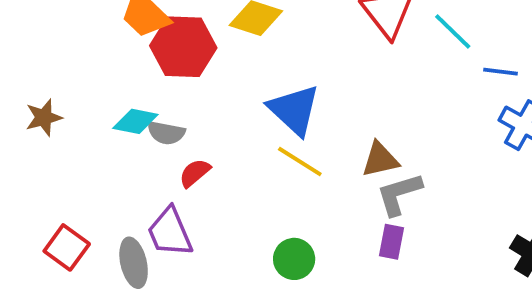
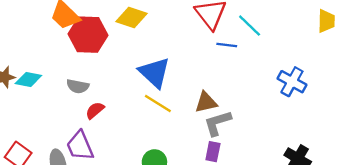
blue line: (501, 72) -> (227, 45), moved
cyan diamond: (135, 121) -> (28, 79), moved

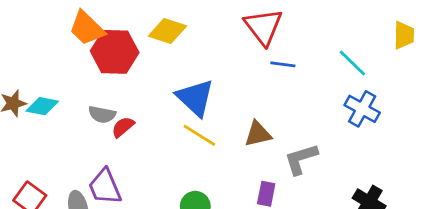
cyan line: (250, 26) -> (352, 63), moved
red semicircle: (95, 110) -> (123, 127), moved
gray L-shape: (218, 123) -> (301, 159), moved

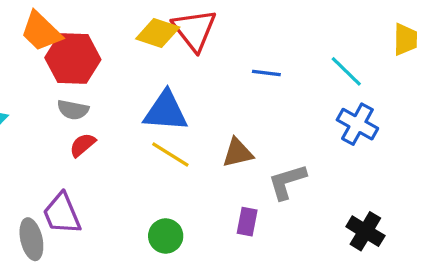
red triangle: (263, 27) -> (194, 30), moved
yellow diamond: (167, 31) -> (158, 33), moved
blue triangle: (195, 98) -> (166, 111), turned -39
gray semicircle: (102, 114) -> (73, 110), moved

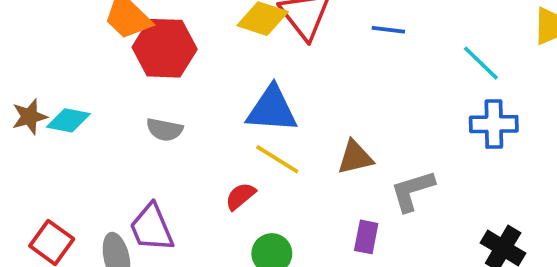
blue line: (266, 73) -> (388, 30), moved
gray semicircle: (73, 110) -> (165, 130), moved
blue cross: (357, 124) -> (494, 124), turned -30
red semicircle: (83, 145) -> (240, 196), moved

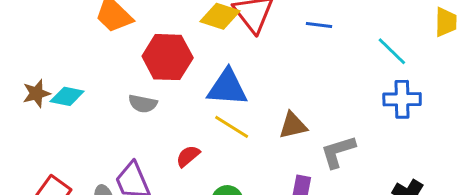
red hexagon: (165, 48) -> (168, 57), moved
red semicircle: (240, 196) -> (188, 156), moved

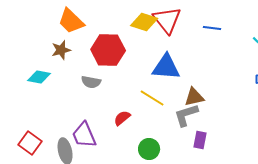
blue triangle: (227, 88) -> (166, 67), moved
brown star: (36, 93) -> (61, 50), moved
gray L-shape: (338, 152) -> (186, 115), moved

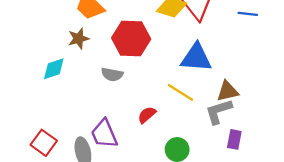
cyan diamond: (39, 77) -> (54, 69), turned -30

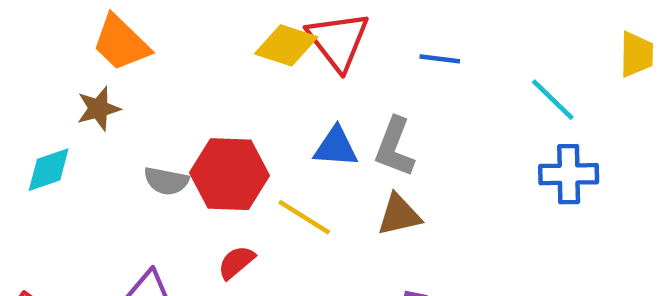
red hexagon: (131, 39) -> (230, 174), moved
blue triangle: (196, 58) -> (336, 147), size x0.7
gray L-shape: (219, 111) -> (395, 147), moved, turned -52

